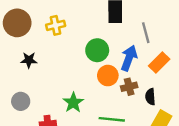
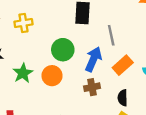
orange circle: (108, 76) -> (52, 76), moved
black semicircle: (150, 97) -> (123, 98), moved
green star: (73, 103) -> (23, 73), moved

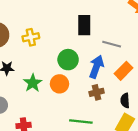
gray line: (111, 35) -> (112, 44), turned -60

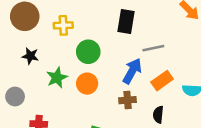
gray line: (112, 44) -> (153, 48), turned -36
green circle: (68, 60) -> (88, 52), moved

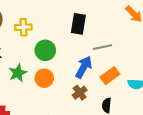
brown cross: (128, 100) -> (80, 93), turned -32

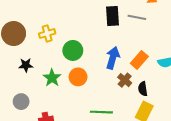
black rectangle: (78, 24) -> (113, 16), moved
gray line: (102, 47) -> (137, 17), moved, turned 36
brown cross: (80, 93) -> (125, 80), moved

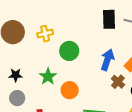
black star: (26, 65) -> (16, 75), moved
orange circle: (78, 77) -> (70, 90), moved

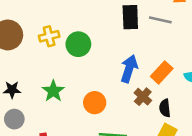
green circle: (69, 51) -> (78, 44), moved
orange circle: (70, 90) -> (95, 103), moved

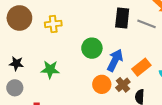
green circle: (78, 44) -> (92, 48), moved
green star: (53, 91) -> (50, 69), turned 30
orange circle: (95, 103) -> (102, 84), moved

